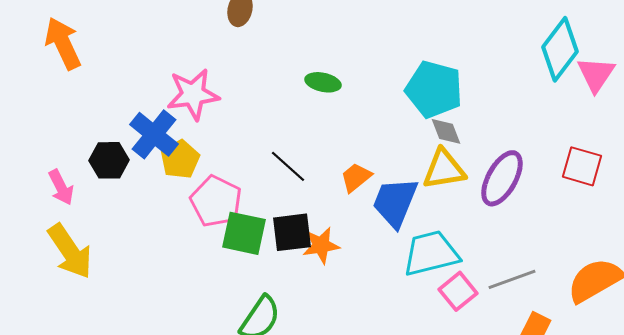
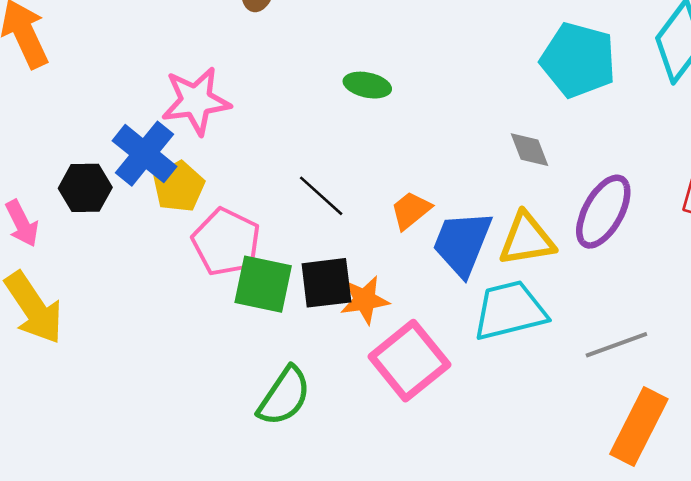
cyan pentagon: (434, 89) -> (578, 60), moved
yellow triangle: (444, 169) -> (527, 239), moved
pink square: (458, 291) -> (409, 361), moved, size x1.5

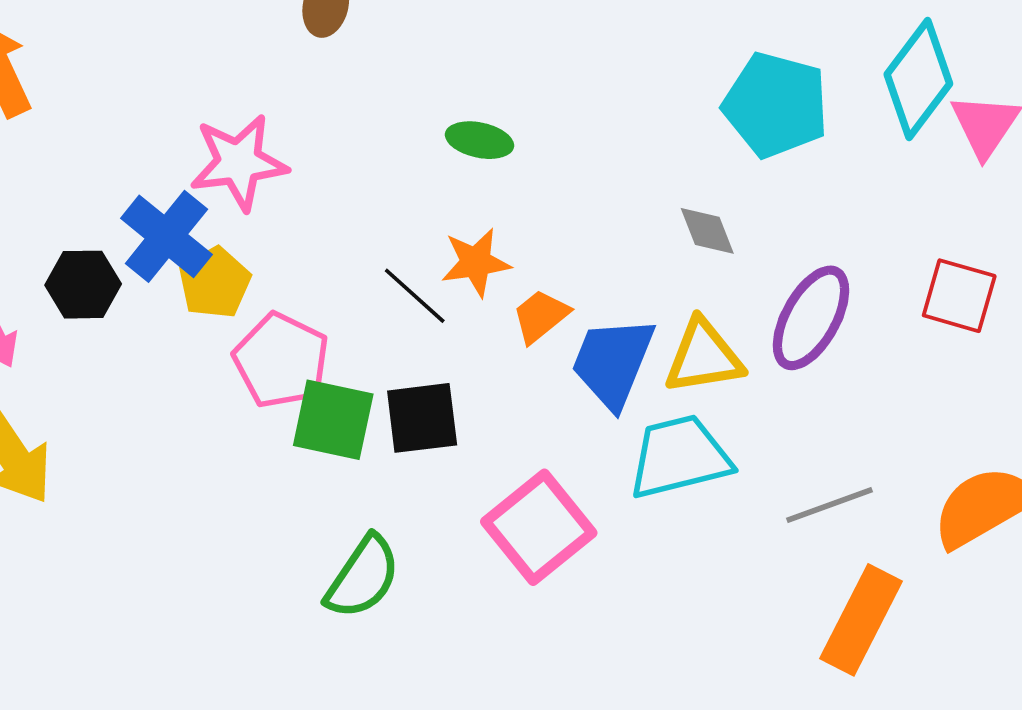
orange star: (365, 300) -> (476, 262), moved

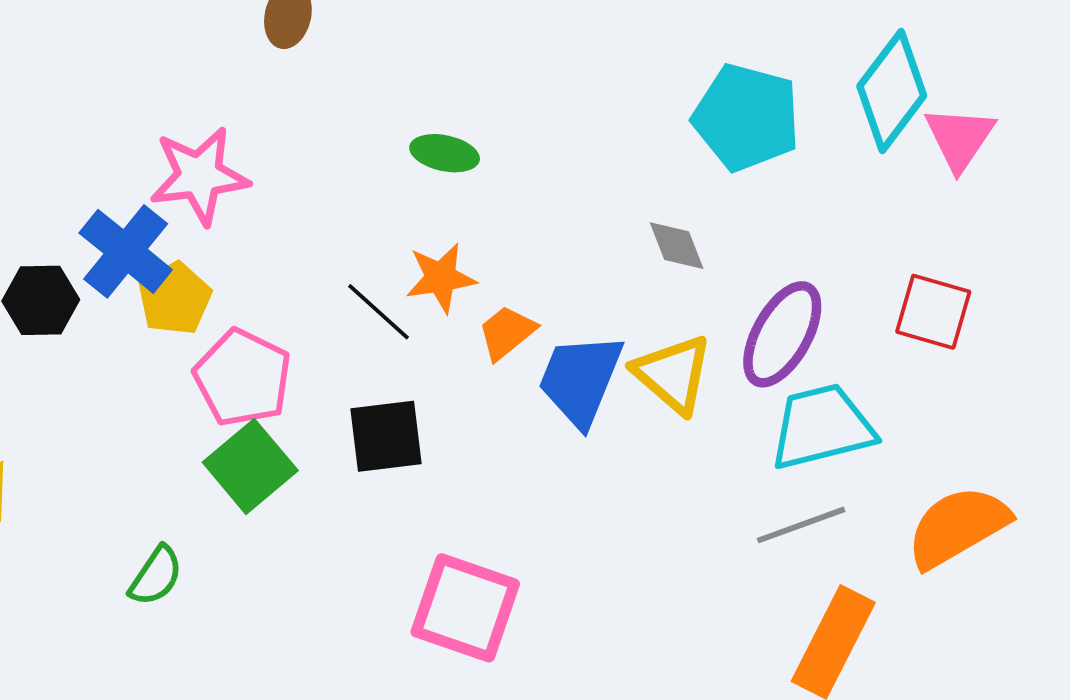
yellow triangle: (704, 357) -> (673, 374), turned 50
green square: (333, 420) -> (250, 466), moved, turned 38
cyan trapezoid: (680, 457) -> (822, 427), moved
pink square: (539, 527) -> (465, 608), moved, turned -32
green semicircle: (363, 577) -> (156, 576), moved, size x0.7

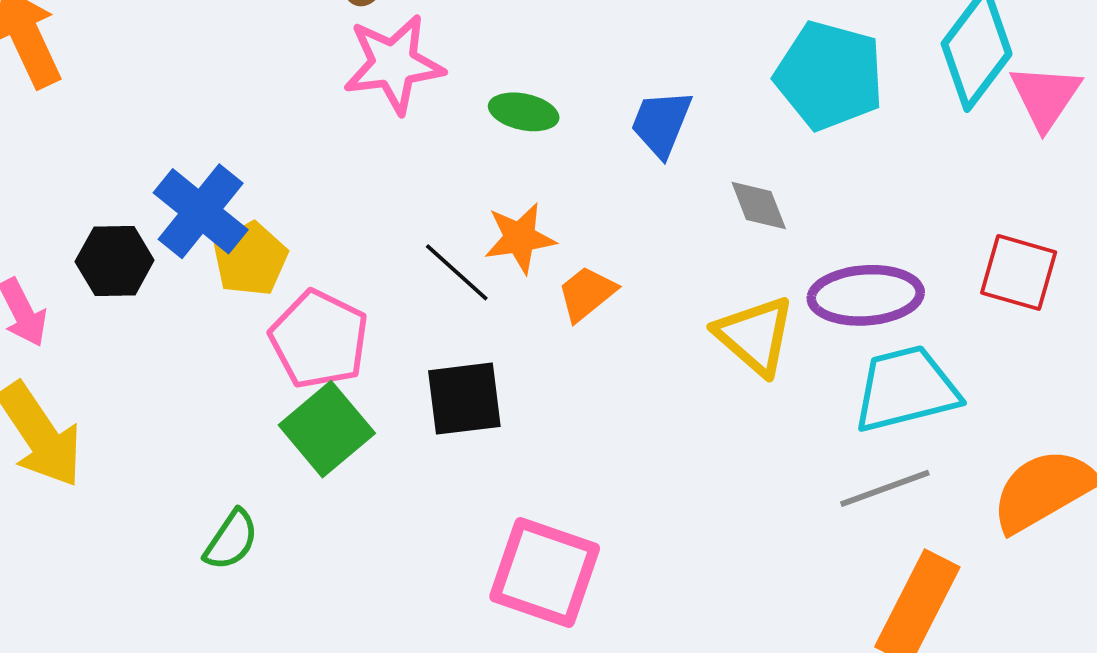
pink star: (199, 176) -> (394, 64), moved
purple ellipse: (782, 334) -> (866, 295), turned 57
blue trapezoid: (580, 380) -> (661, 123), moved, size x0.7

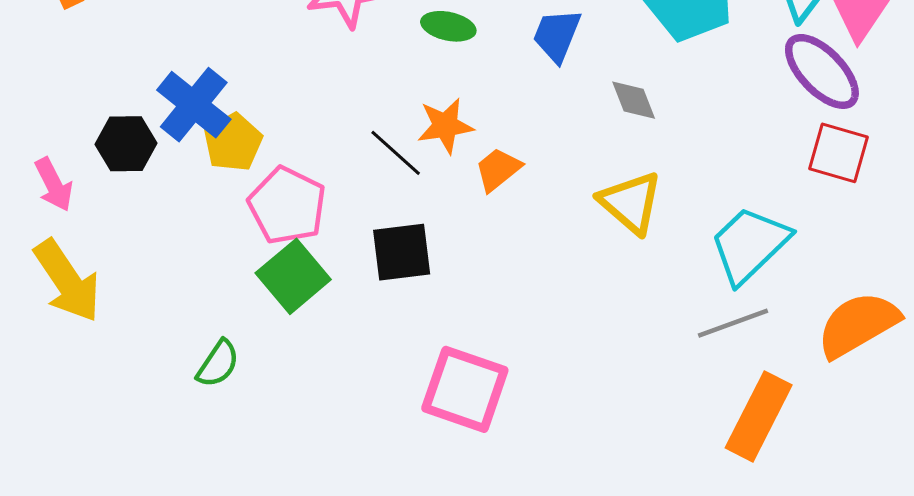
purple ellipse: (866, 295) -> (822, 71), moved, turned 50
cyan trapezoid: (906, 389) -> (750, 245), turned -30

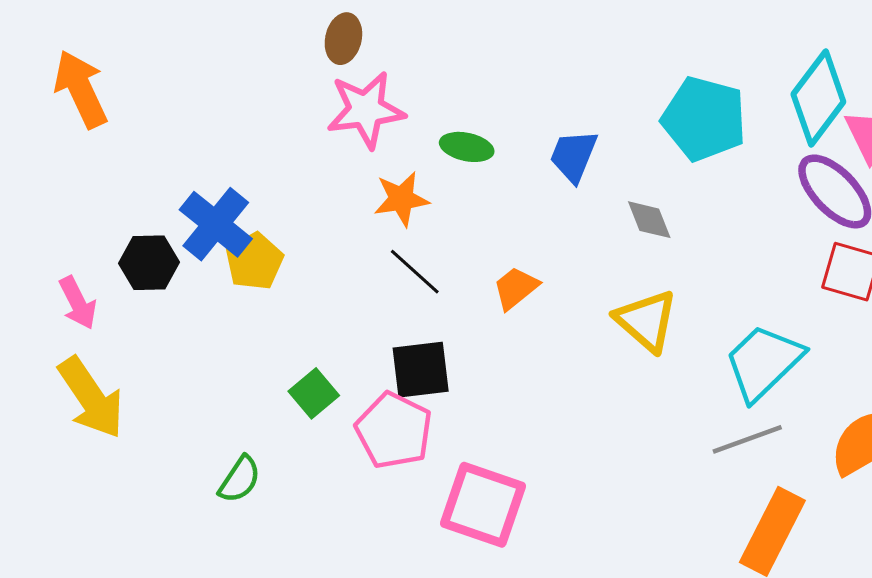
orange star: (445, 126) -> (401, 199), moved
pink pentagon: (287, 206) -> (394, 430), moved
green square: (293, 276) -> (314, 393), size x0.7

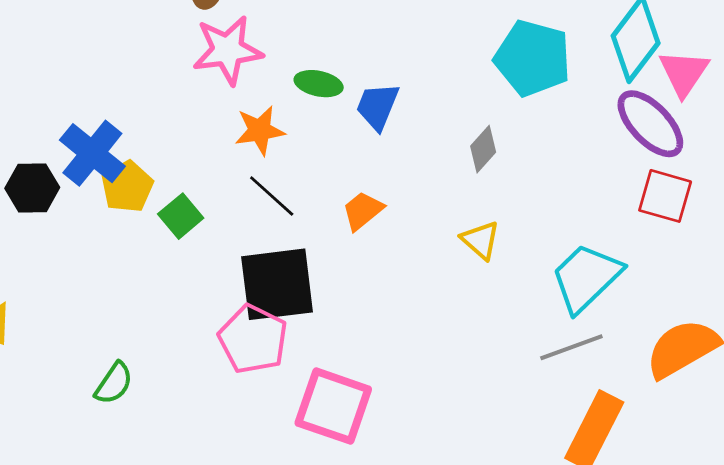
blue trapezoid: (574, 156) -> (377, 106), moved
gray diamond: (649, 220) -> (483, 149), turned 63
yellow triangle: (646, 321) -> (480, 240), size x0.7
black square: (421, 370) -> (277, 284), size x1.4
green square: (314, 393) -> (181, 216), moved

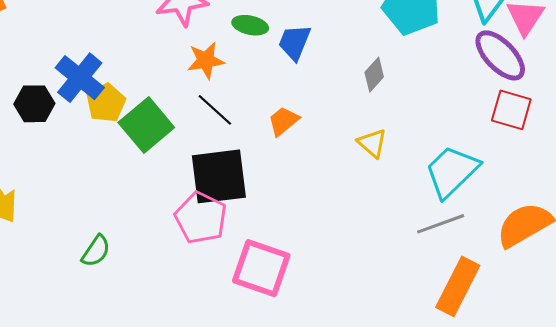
green square: (181, 216) -> (146, 125), size x1.6

